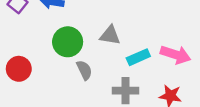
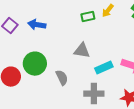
green circle: (68, 42) -> (35, 64), moved

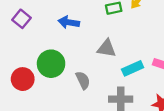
blue arrow: (37, 25) -> (69, 22), moved

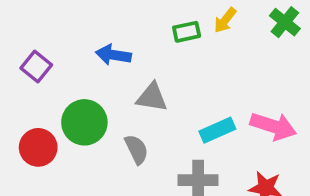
purple square: (22, 19) -> (36, 66), moved
gray triangle: (107, 48) -> (152, 97), moved

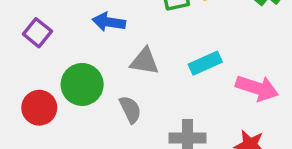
cyan rectangle: (217, 130) -> (205, 63), moved

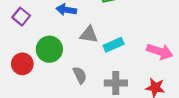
cyan rectangle: (205, 63) -> (114, 45), moved
gray semicircle: (130, 109) -> (80, 75), moved

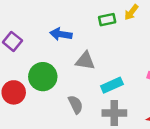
cyan rectangle: (114, 45) -> (112, 85), moved

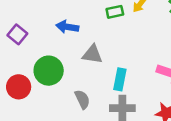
cyan rectangle: (112, 85) -> (120, 79), turned -55

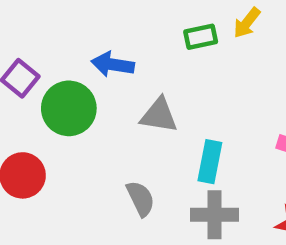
green circle: (49, 71) -> (69, 108), moved

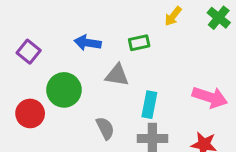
green rectangle: (201, 37) -> (139, 43), moved
green circle: (69, 108) -> (64, 90), moved

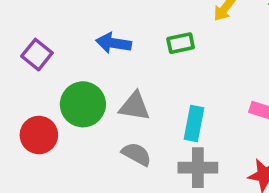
gray triangle: (117, 75) -> (135, 106), moved
gray semicircle: (105, 128) -> (137, 154), turned -35

